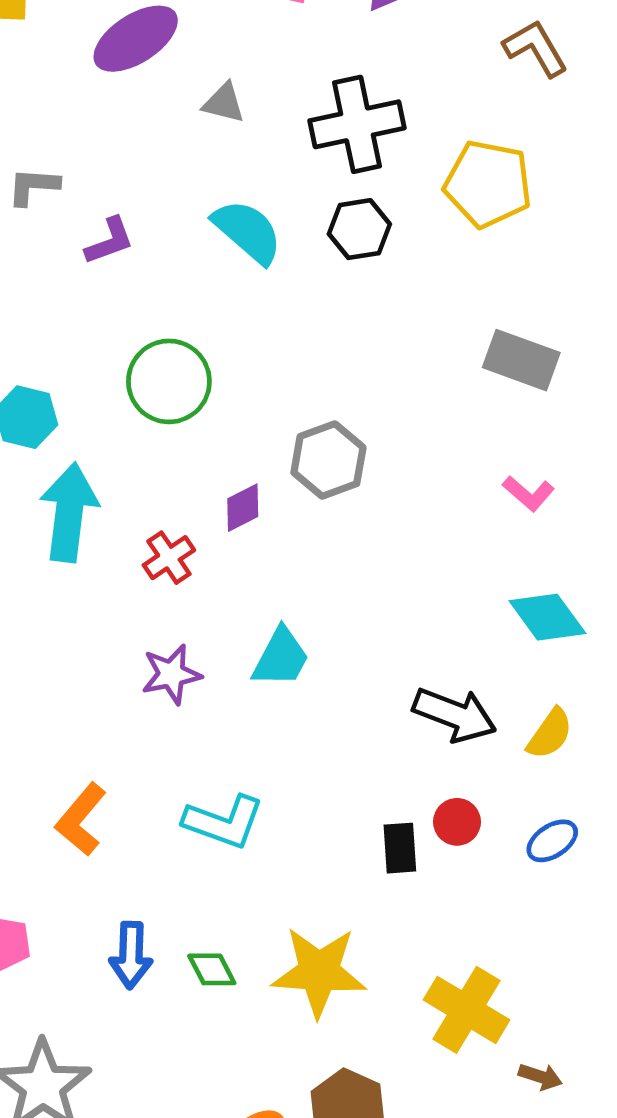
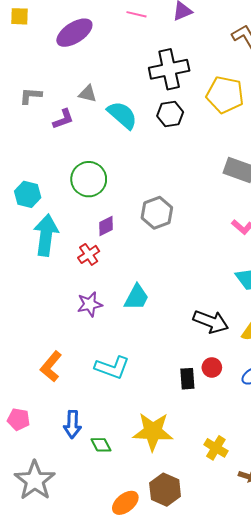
gray triangle: (224, 103) -> (88, 94), moved
purple diamond: (243, 508) -> (106, 226), moved
green diamond: (212, 969) -> (101, 445), moved
yellow cross: (467, 1010) -> (216, 448), size x0.7

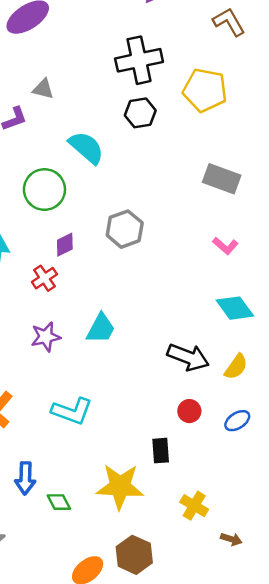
cyan semicircle: (122, 115) -> (86, 148), moved
black rectangle: (187, 379) -> (161, 451), moved

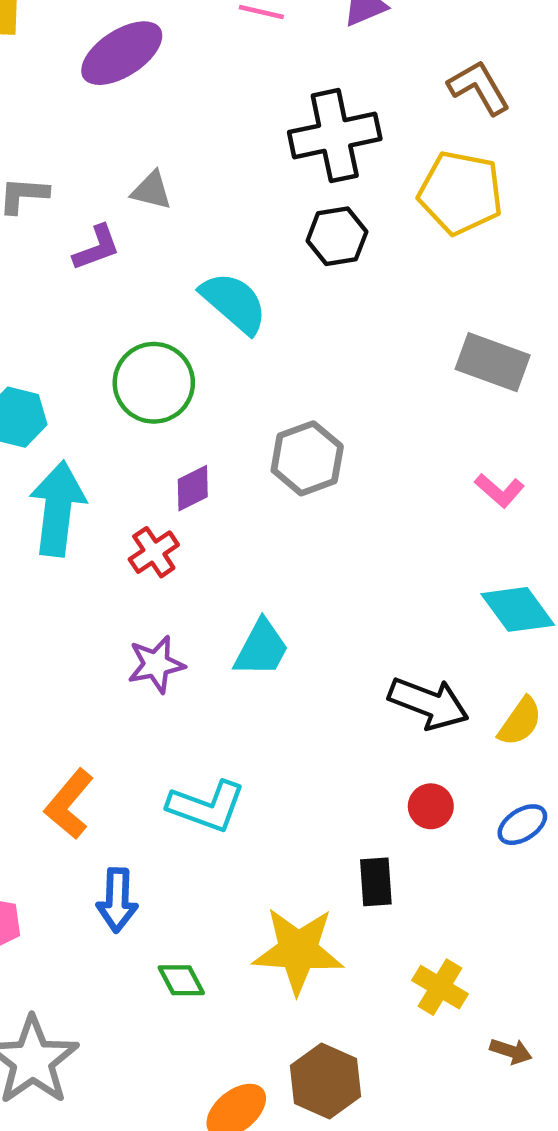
brown L-shape: (229, 22) -> (479, 87), moved
blue arrow: (25, 478) -> (117, 900), moved

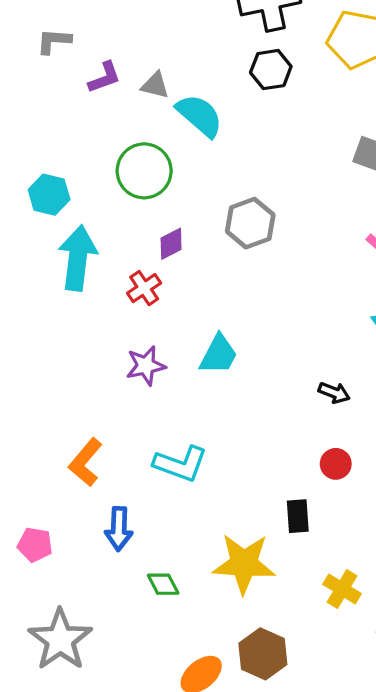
gray triangle: (152, 190) -> (155, 85), moved
black arrow: (429, 703) -> (334, 393), size x0.6

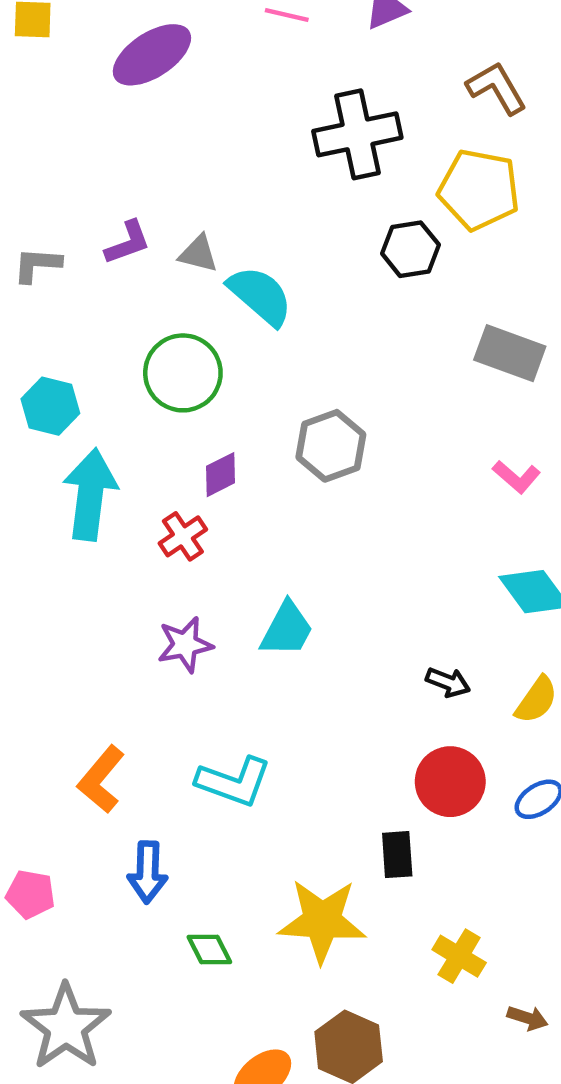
gray L-shape: (54, 41) -> (37, 265), moved
black hexagon: (271, 70) -> (410, 249), moved
red circle: (336, 464) -> (450, 782), size x1.6

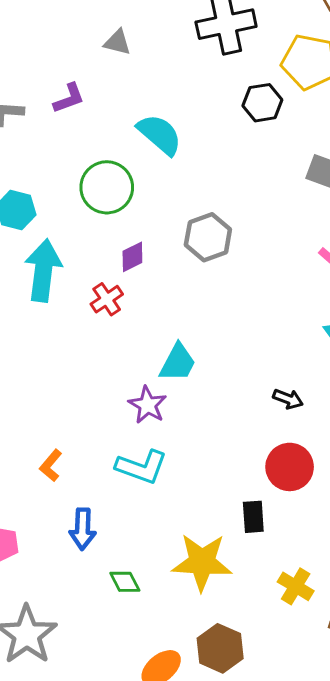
gray triangle: (198, 254) -> (117, 42), moved
purple star: (185, 645) -> (148, 405), moved, turned -30
orange L-shape: (101, 779) -> (51, 465), size x0.7

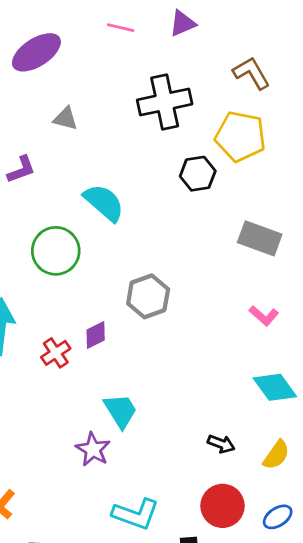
purple diamond: (132, 257) -> (96, 335), moved
cyan trapezoid: (178, 363) -> (121, 411), turned -60
cyan L-shape: (141, 467) -> (136, 514), moved

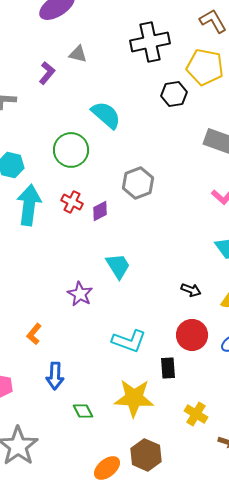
purple L-shape: (21, 170) -> (47, 73), moved, turned -30
red cross: (56, 353) -> (72, 202), moved, turned -30
purple star: (93, 449) -> (80, 294), moved

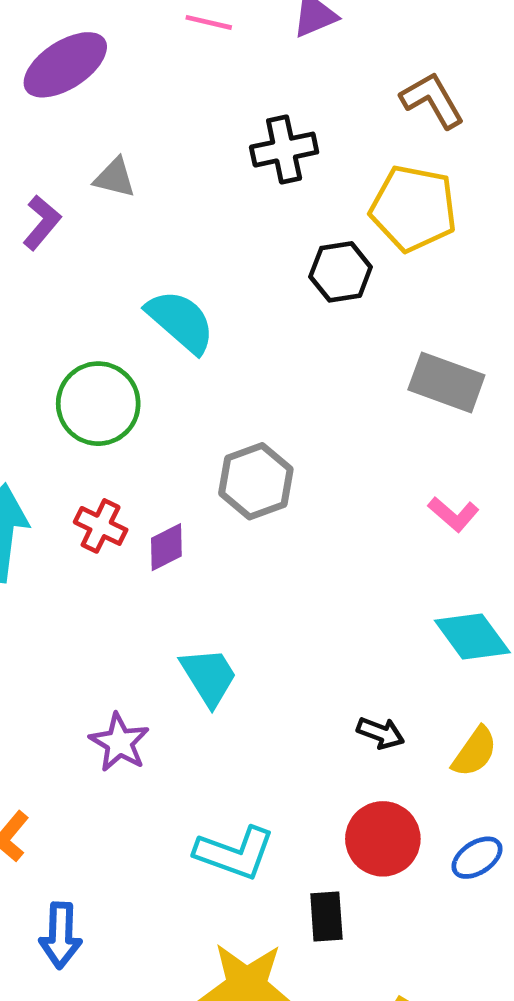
black cross: (150, 42) -> (284, 150), size x0.7

